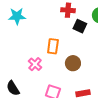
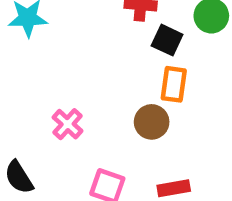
orange rectangle: (53, 46) -> (174, 84), moved

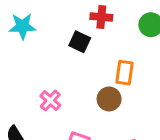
black square: (167, 40) -> (80, 42), moved

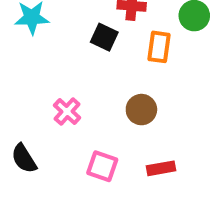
orange rectangle: (125, 73) -> (159, 47), moved

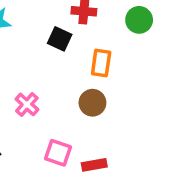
orange rectangle: (159, 47) -> (101, 63), moved
red rectangle: (161, 168) -> (94, 165), moved

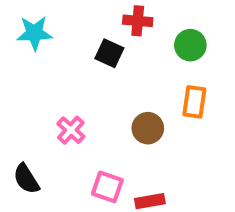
green circle: (139, 20) -> (190, 45), moved
orange rectangle: (101, 63) -> (194, 102), moved

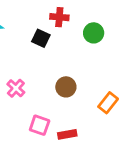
orange rectangle: (194, 102) -> (108, 103), moved, turned 30

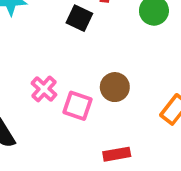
pink square: (40, 125) -> (78, 106), moved

